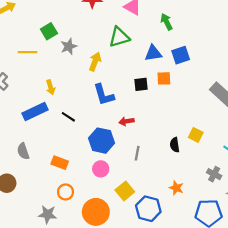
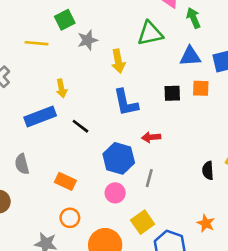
green arrow: (166, 22) -> (193, 18), moved
yellow arrow: (95, 62) -> (118, 61), turned 144
gray line: (137, 153) -> (149, 178), moved

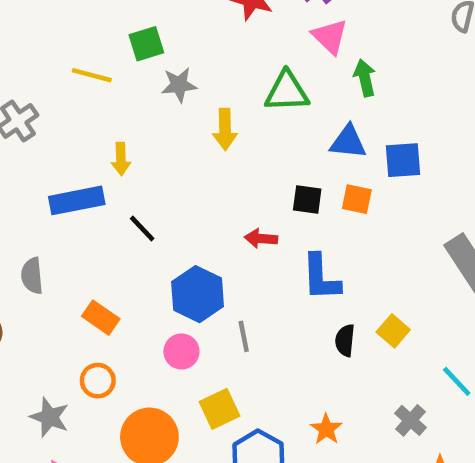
blue L-shape: (126, 103) -> (321, 277), moved
red arrow: (151, 137) -> (261, 238), moved
gray line: (149, 178) -> (244, 336), turned -36

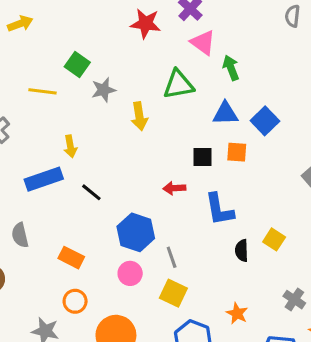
green square: (146, 44) -> (77, 65), turned -30
blue square: (403, 160) -> (265, 121), turned -32
yellow square: (220, 409) -> (173, 293), moved, turned -32

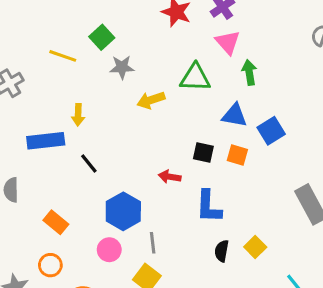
yellow arrow: (139, 116) -> (151, 100), turned 68

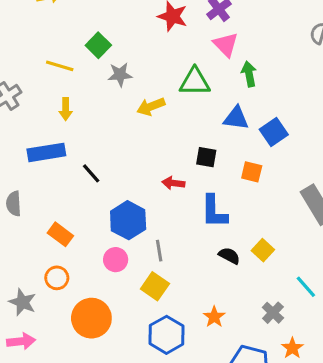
yellow arrow: (78, 115) -> (66, 109), moved
orange square: (237, 155) -> (252, 172), moved
black semicircle: (222, 251) -> (229, 256), turned 110

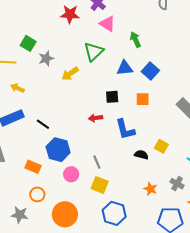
green arrow: (249, 74) -> (135, 40), moved
green triangle: (195, 82) -> (94, 52), turned -30
yellow arrow: (66, 109) -> (17, 88), turned 128
blue hexagon: (128, 220) -> (58, 150), moved
orange star: (214, 317) -> (150, 189), moved

